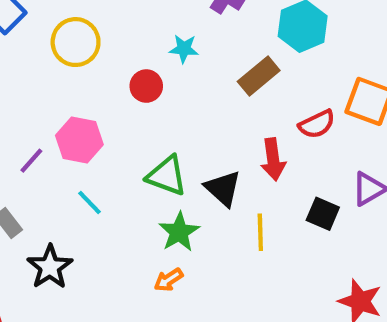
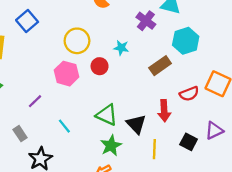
yellow circle: (76, 42) -> (77, 41), moved
pink hexagon: (79, 140) -> (66, 74), moved

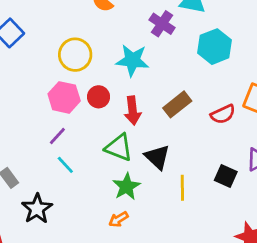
cyan star: (121, 48) -> (132, 60), size x1.6
red circle: (100, 66) -> (99, 97), moved
brown rectangle: (160, 66) -> (177, 104), moved
purple line: (35, 101) -> (57, 136), moved
red arrow: (164, 111) -> (133, 111), moved

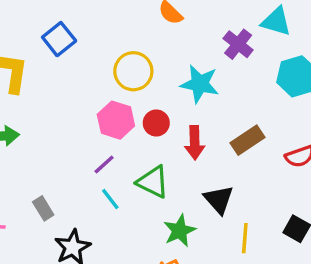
green triangle: (119, 148) -> (153, 182), moved

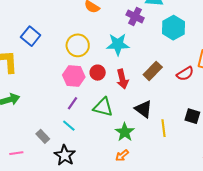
cyan line: (110, 199) -> (69, 126), moved

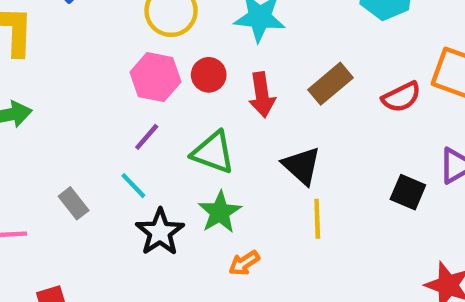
yellow line: (164, 128) -> (317, 219), moved
green star: (125, 132) -> (220, 212), moved
black star: (65, 155) -> (160, 232), moved

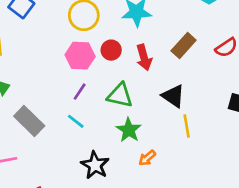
gray rectangle: (74, 203) -> (29, 121), moved, size x1.6
black star: (160, 232) -> (95, 165), moved

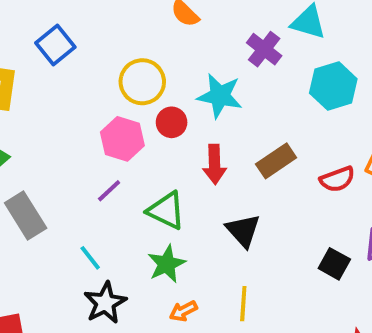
red circle: (111, 50) -> (172, 122), moved
cyan line: (76, 121) -> (90, 258), moved
yellow line: (187, 126) -> (243, 304), moved

